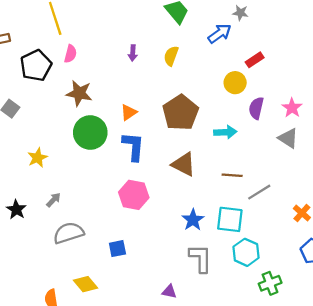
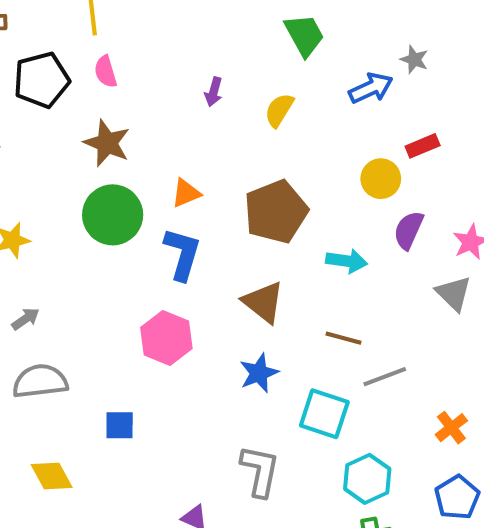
pink semicircle: (70, 54) -> (106, 72), turned 138
blue star: (193, 220) -> (259, 373), moved
cyan hexagon: (246, 252) -> (367, 479), moved

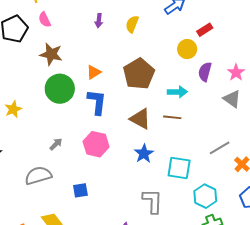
gray arrow: (26, 319) -> (56, 144), moved
brown line: (344, 338) -> (172, 117), moved
gray line: (385, 377) -> (220, 148), moved

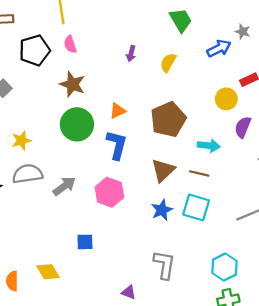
brown triangle: (140, 119) -> (163, 170), turned 40
gray arrow: (56, 144) -> (64, 186), size x1.5
cyan square: (179, 168) -> (196, 207), moved
gray semicircle: (38, 176) -> (27, 174), moved

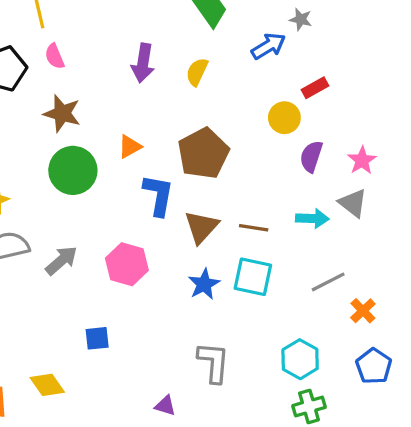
purple arrow: (131, 54) -> (143, 63), size x1.6
blue L-shape: (117, 145) -> (158, 195), moved
cyan arrow: (209, 146) -> (312, 218), moved

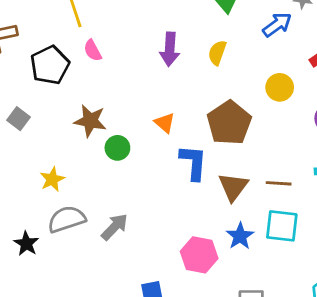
brown star: (62, 113) -> (90, 121), moved
yellow circle: (284, 118) -> (280, 87), moved
orange triangle: (130, 147) -> (165, 123), turned -45
green circle: (73, 170) -> (117, 148), size x0.6
pink hexagon: (127, 264) -> (199, 255), moved

